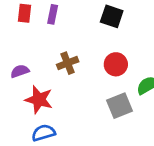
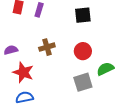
black square: (112, 16) -> (83, 15), turned -30

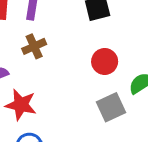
brown cross: (47, 47) -> (34, 46), moved

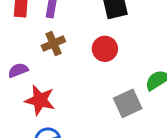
red circle: (105, 61) -> (105, 49), moved

